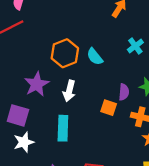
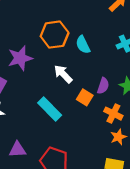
white arrow: (69, 91) -> (63, 74), moved, turned 108
cyan rectangle: (63, 128) -> (50, 109), moved, turned -60

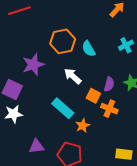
orange cross: (113, 114) -> (109, 109), moved
orange star: (118, 137) -> (83, 126), moved

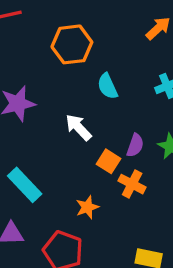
orange hexagon: (63, 41) -> (72, 44), moved
cyan rectangle: (63, 108) -> (25, 185), moved

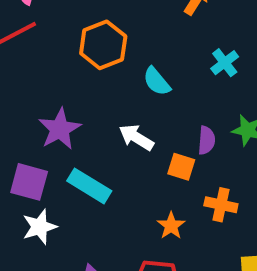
orange cross: (132, 184) -> (221, 205), moved
cyan rectangle: (25, 185) -> (89, 186), moved

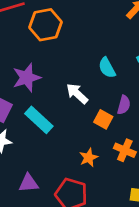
orange hexagon: (103, 45) -> (45, 25), moved
cyan semicircle: (157, 81) -> (107, 68), moved

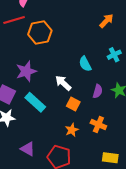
orange square: (103, 119) -> (73, 104), moved
purple triangle: (29, 183) -> (28, 149), turned 35

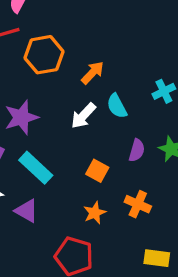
orange arrow: (106, 21) -> (93, 73), moved
white arrow: (63, 83) -> (83, 116), moved, turned -90
purple triangle: (28, 149) -> (27, 211), moved

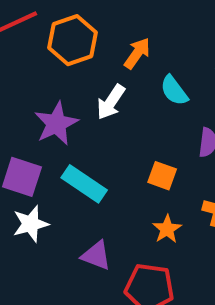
white arrow: (83, 116) -> (111, 102), moved
purple triangle: (27, 211) -> (96, 255), moved

